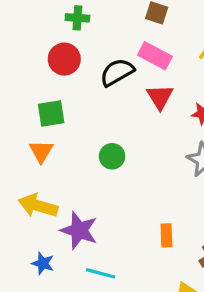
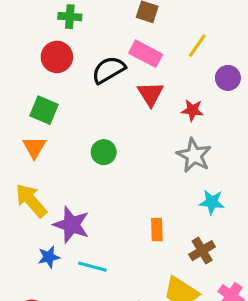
green square: (51, 113) -> (44, 110), turned 32
yellow arrow: (38, 206) -> (31, 201), turned 33
blue star: (43, 263) -> (49, 257), moved, turned -30

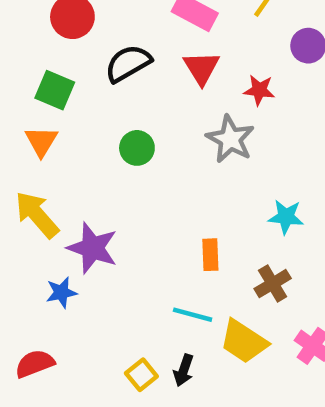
black semicircle: (109, 70) -> (128, 63), moved
gray star: (194, 155) -> (230, 139), moved
cyan line: (92, 267) -> (193, 315), moved

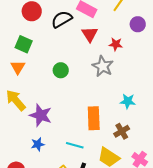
black semicircle: (128, 63) -> (62, 19), moved
orange rectangle: (210, 255) -> (94, 118), size x1.6
blue star: (61, 292) -> (38, 144), moved
cyan line: (193, 315) -> (75, 145), moved

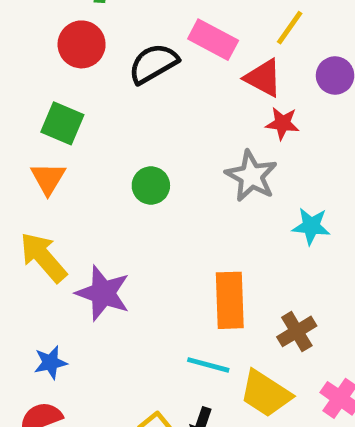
red triangle: (90, 34) -> (263, 78), moved, turned -30
cyan star: (128, 101) -> (311, 226), moved
blue star: (38, 144) -> (50, 362), moved
cyan line: (75, 145) -> (208, 365), moved

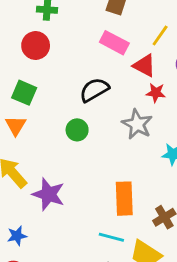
black semicircle: (153, 64) -> (94, 90), moved

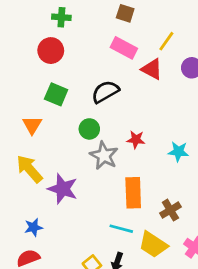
green square: (24, 93) -> (56, 94), moved
red star: (156, 93) -> (136, 140), moved
gray star: (137, 124) -> (104, 156), moved

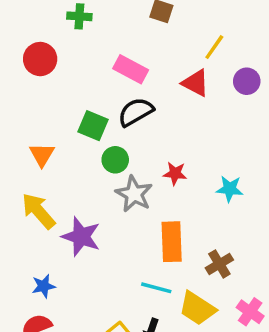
pink rectangle: (124, 48) -> (131, 69), moved
red circle: (51, 51) -> (40, 59), moved
green square: (56, 94) -> (93, 126), moved

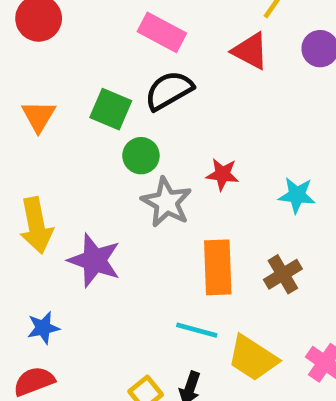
orange triangle: (42, 155) -> (39, 116), moved
yellow arrow: (38, 211) -> (36, 225), turned -150
brown cross: (219, 264) -> (283, 274), moved

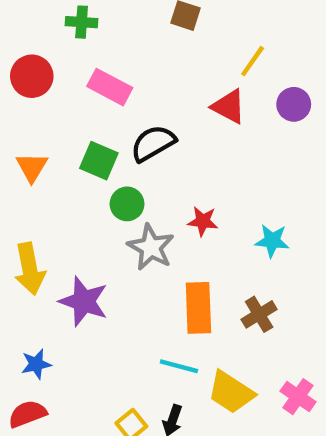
pink rectangle: (162, 32) -> (110, 87), moved

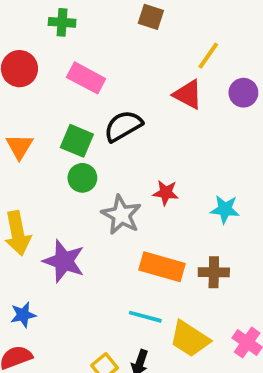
green circle: (127, 204) -> (82, 178), moved
orange rectangle: (198, 308) -> (162, 267), turned -72
brown cross: (259, 314) -> (214, 272), turned 32

